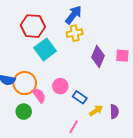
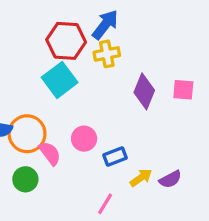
red hexagon: (33, 26) -> (66, 41), moved
blue rectangle: (80, 97) -> (115, 157), turned -56
purple semicircle: (114, 112) -> (170, 179), turned 64

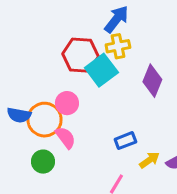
red hexagon: (66, 41) -> (80, 55), moved
cyan square: (60, 80) -> (101, 70), moved
pink circle: (84, 139) -> (67, 103), moved

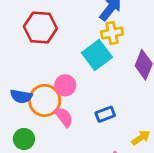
red hexagon: (80, 55) -> (40, 28), moved
blue rectangle: (125, 141) -> (105, 114), moved
green circle: (43, 162) -> (24, 139), moved

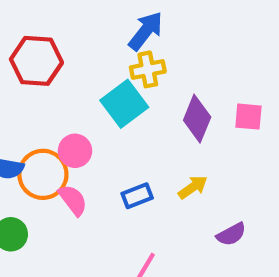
yellow arrow: (141, 138) -> (193, 187), moved

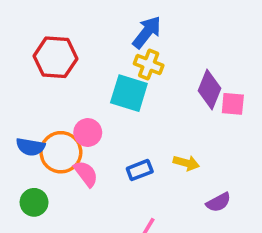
yellow cross: (148, 69) -> (149, 64), turned 32
cyan square: (124, 104) -> (129, 93), turned -36
purple diamond: (197, 119) -> (209, 90), moved
yellow arrow: (193, 187) -> (186, 163), turned 50

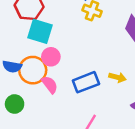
cyan square: (129, 93) -> (40, 31), moved
blue rectangle: (140, 170) -> (86, 82), size x1.5

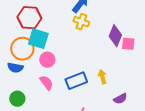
orange circle: (33, 70) -> (22, 49), moved
yellow arrow: (117, 77) -> (102, 77), turned -120

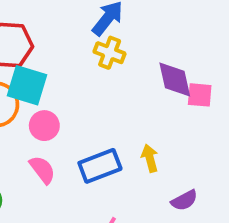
purple diamond: (115, 36) -> (175, 80), turned -35

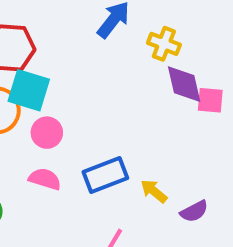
yellow cross: (110, 53) -> (164, 44), moved
yellow arrow: (150, 158) -> (154, 191), moved, turned -36
pink semicircle: (42, 170) -> (45, 179), turned -36

